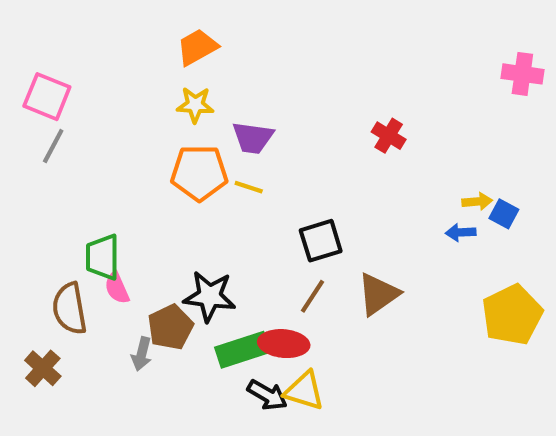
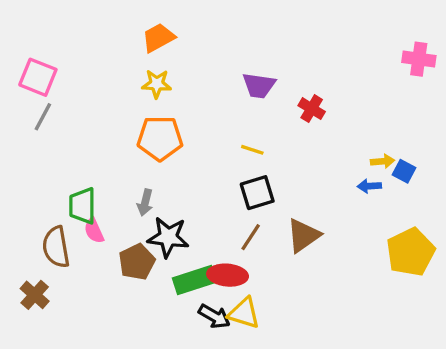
purple trapezoid: (253, 138) -> (259, 85), moved
yellow line: (249, 187) -> (252, 150), moved
gray arrow: (142, 354) -> (145, 203), moved

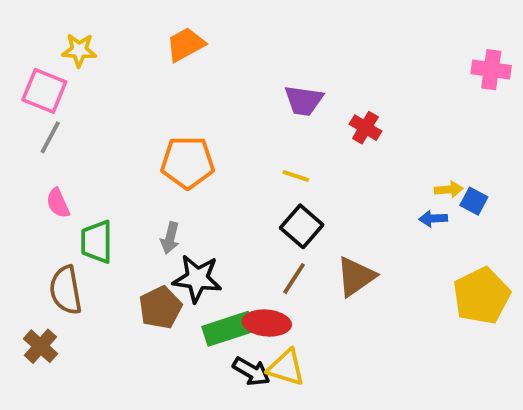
yellow star: (157, 84) -> (79, 50), moved
black square: (257, 193) -> (302, 226), turned -32
pink semicircle: (94, 231) -> (58, 203), moved

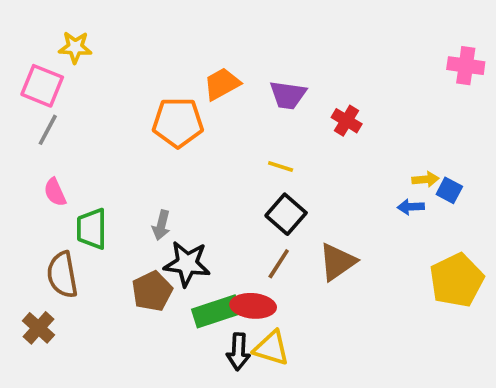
orange trapezoid: (186, 44) -> (222, 84), moved
orange pentagon: (188, 162) -> (178, 122), moved
black arrow: (251, 371) -> (238, 352), turned 63

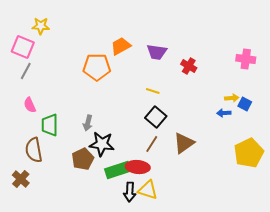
pink cross: (466, 66) -> (246, 59), moved

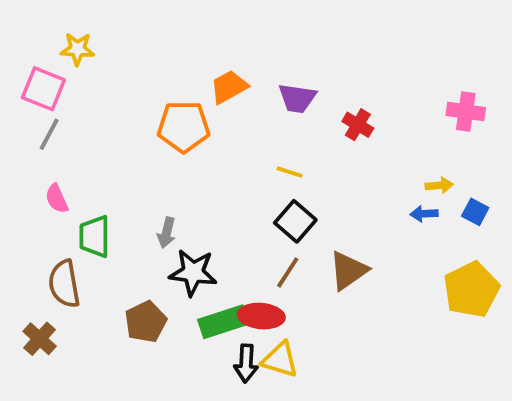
blue square: (245, 104) -> (475, 212), moved
brown pentagon: (83, 159) -> (146, 322), moved

